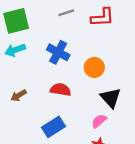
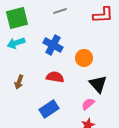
red L-shape: (102, 17) -> (103, 15), moved
brown arrow: (19, 95) -> (19, 82), turned -40

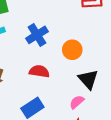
blue cross: (53, 45) -> (37, 35), turned 30

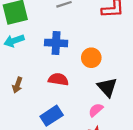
blue cross: (37, 35) -> (56, 43), turned 35

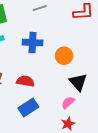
red semicircle: (58, 79) -> (25, 81), moved

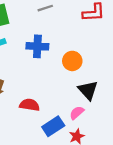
red semicircle: (25, 81) -> (30, 105), moved
blue rectangle: (28, 108) -> (53, 126), moved

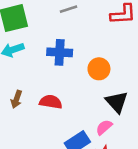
red semicircle: (30, 105) -> (51, 102), moved

